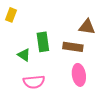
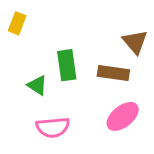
brown triangle: (87, 27) -> (135, 42), turned 42
pink ellipse: (79, 75) -> (123, 116), turned 60

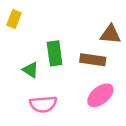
brown triangle: (135, 42) -> (111, 34), turned -45

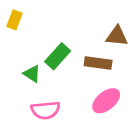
green rectangle: (55, 53) -> (58, 56), turned 50

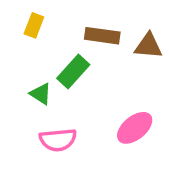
yellow rectangle: (14, 20) -> (34, 25), moved
brown rectangle: (98, 63) -> (102, 36), moved

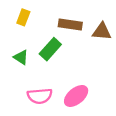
green triangle: (41, 94) -> (21, 57), moved
pink ellipse: (135, 128) -> (76, 96), moved

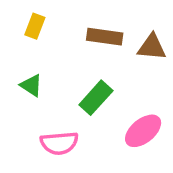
green rectangle: (50, 49) -> (96, 98), moved
pink ellipse: (76, 96) -> (143, 131), moved

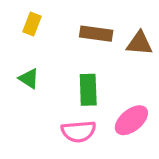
green rectangle: (96, 98) -> (88, 90), turned -44
pink semicircle: (59, 143) -> (79, 131), moved

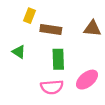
yellow rectangle: (32, 24) -> (29, 16), moved
brown rectangle: (96, 34) -> (51, 29), moved

